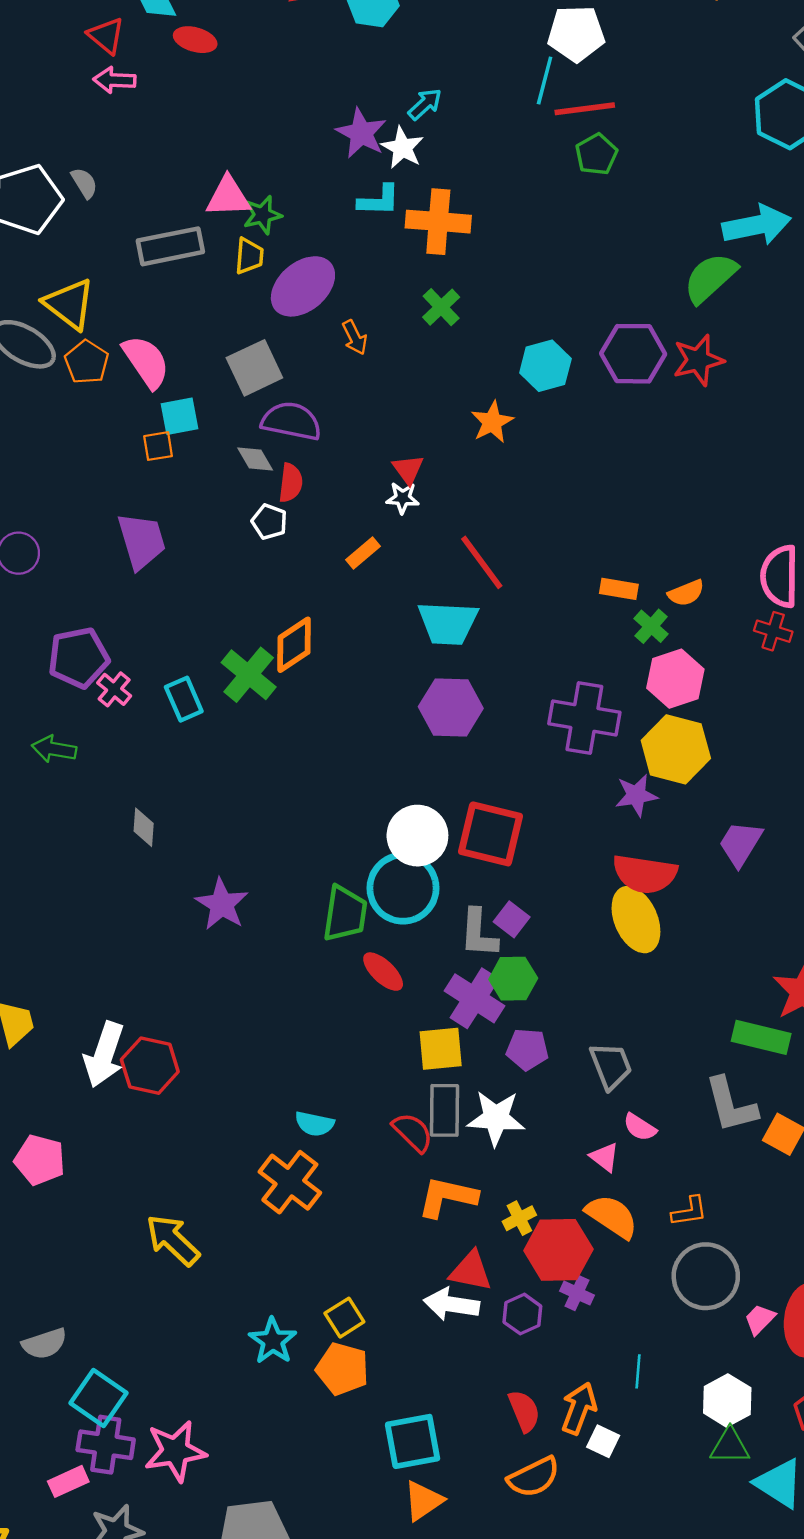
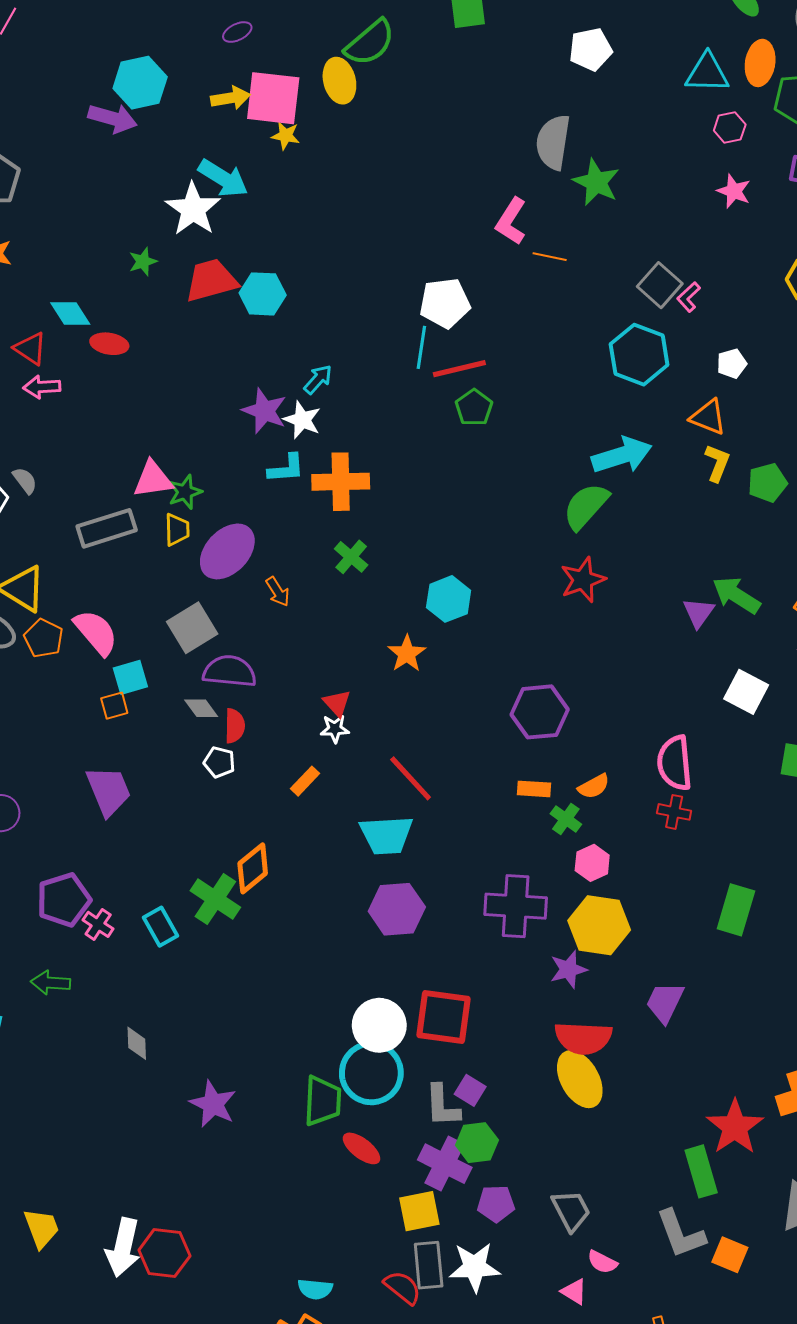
purple hexagon: (633, 354) -> (540, 712), moved
pink hexagon: (675, 679) -> (592, 863), size x0.7
green rectangle: (761, 1037) -> (701, 1171), turned 66

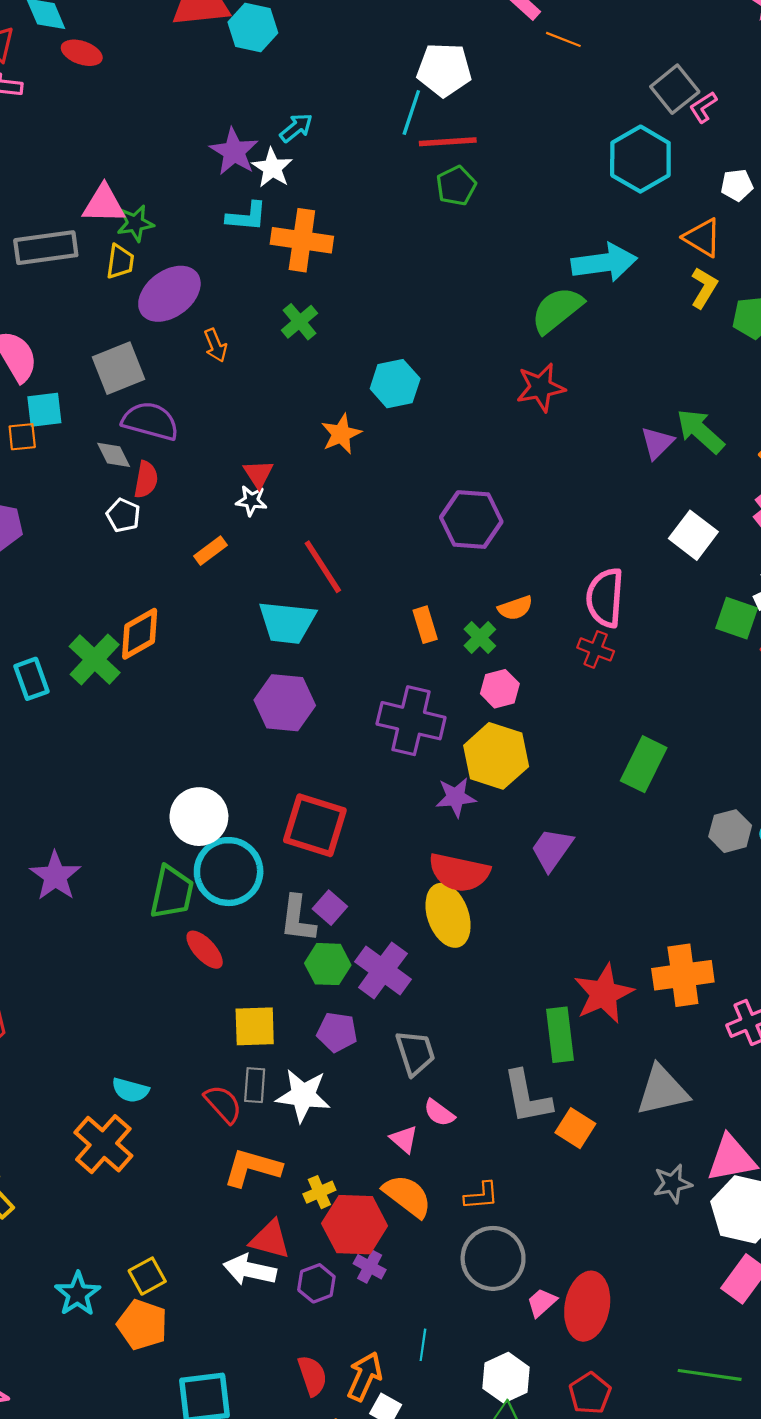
orange rectangle: (534, 789) -> (425, 625), moved, turned 60
white circle: (379, 1025) -> (199, 817), moved
purple cross: (445, 1164) -> (383, 970), moved
gray rectangle: (429, 1265) -> (255, 1085), size x0.7

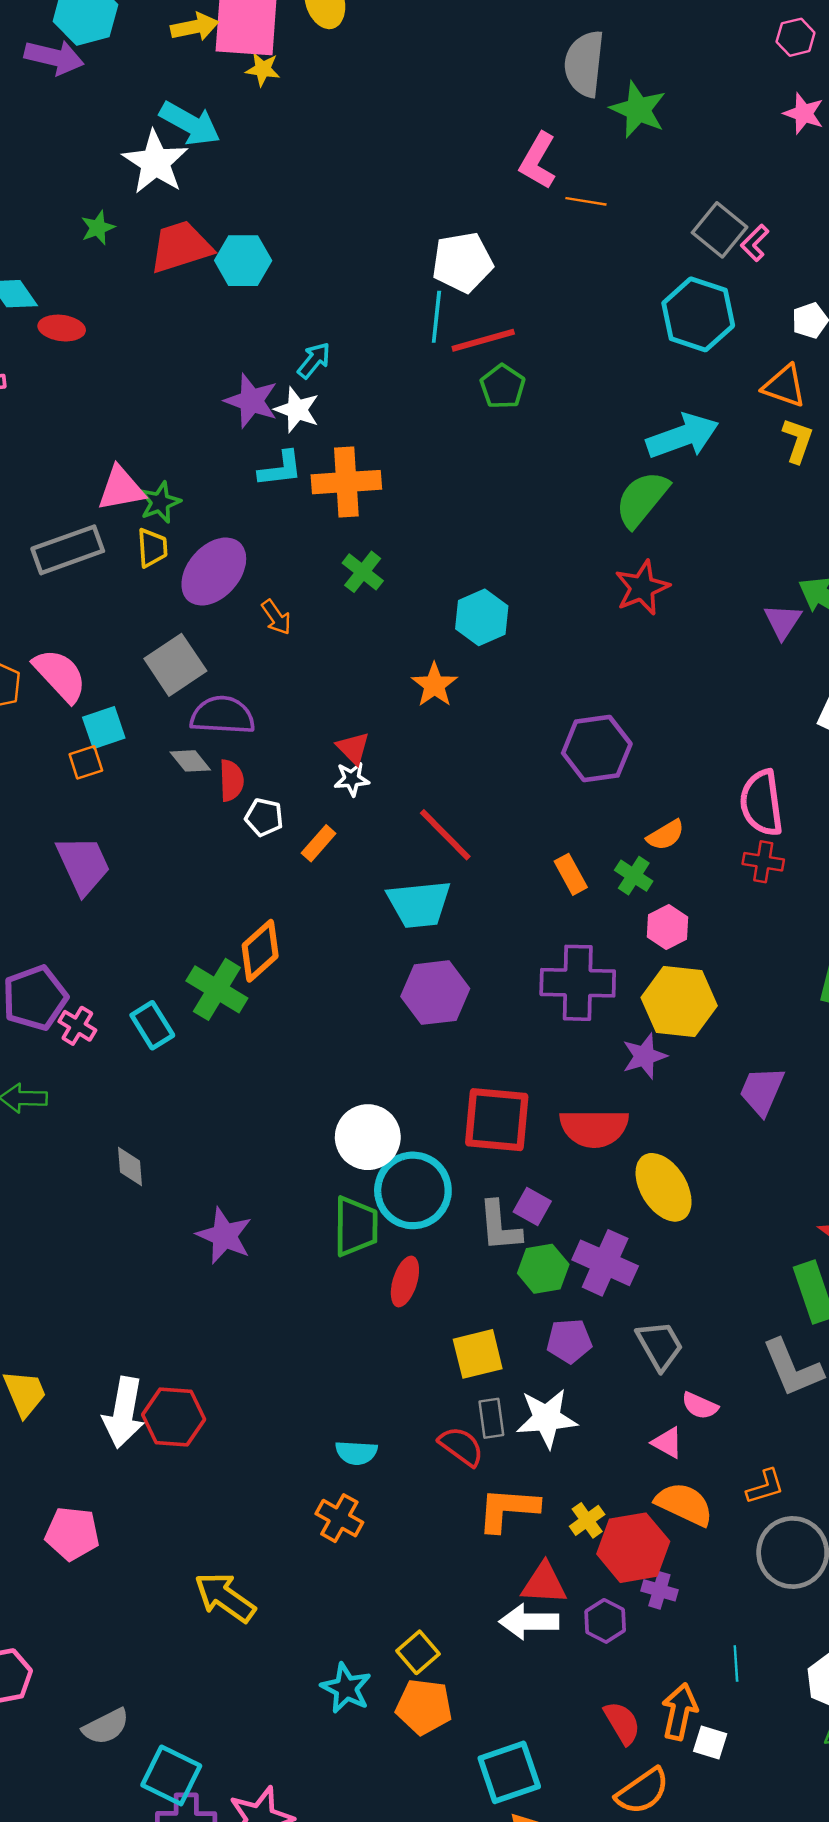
white pentagon: (123, 515) -> (264, 817), moved
red semicircle: (459, 872) -> (594, 1128), moved
red ellipse: (205, 950) -> (405, 1282), turned 72
orange cross: (103, 1144) -> (339, 1518), size x0.7

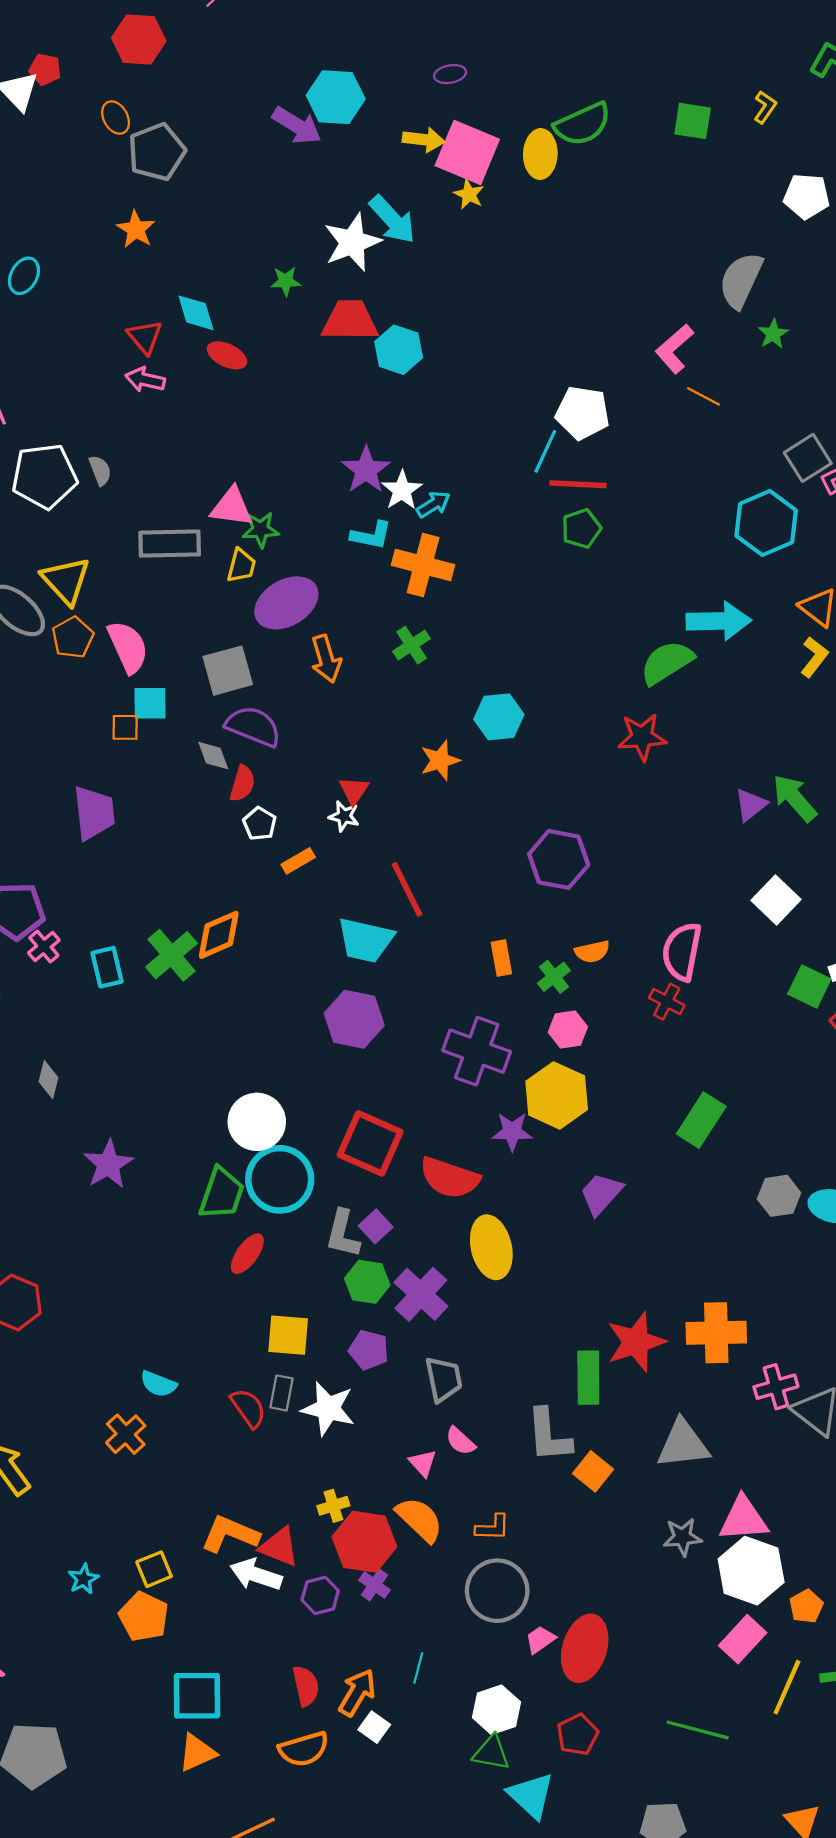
green star: (638, 110) -> (773, 334), size x0.6
cyan arrow: (314, 360) -> (433, 504), moved
orange arrow: (276, 617) -> (326, 659), size x1.4
orange L-shape: (508, 1509) -> (230, 1534), moved
cyan star: (346, 1688) -> (83, 1579), size x0.7

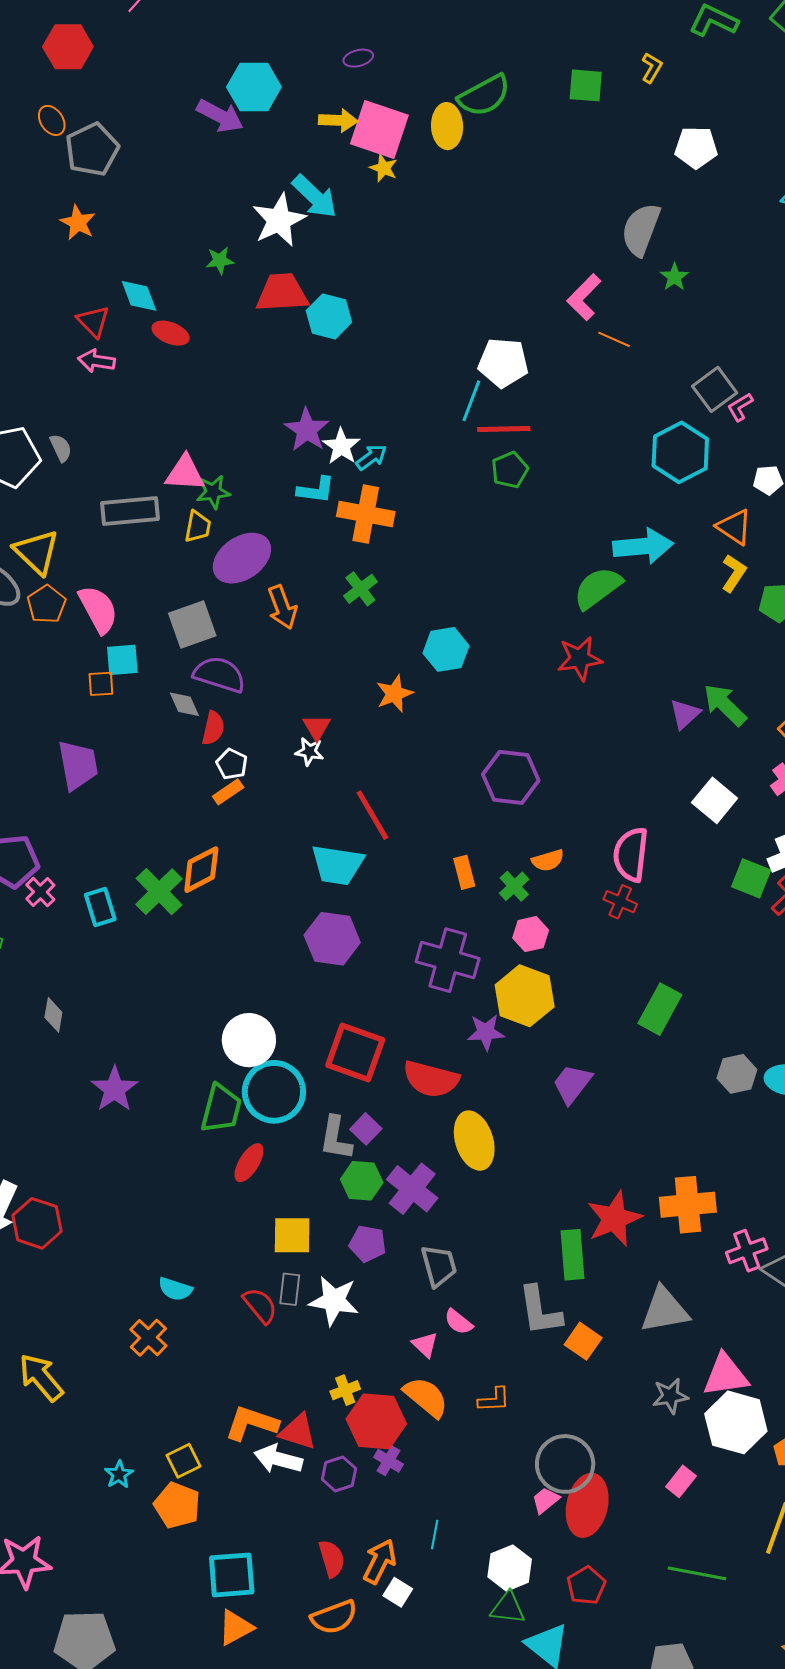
orange rectangle: (298, 861) -> (228, 792), moved
gray circle: (497, 1591) -> (565, 1464), moved
pink rectangle: (743, 1639) -> (681, 1481), moved, size x0.7

